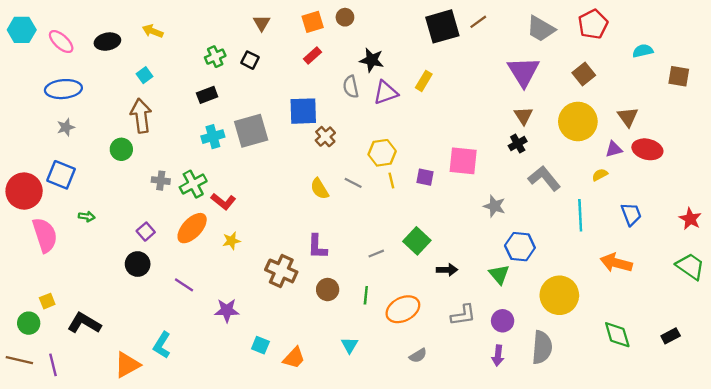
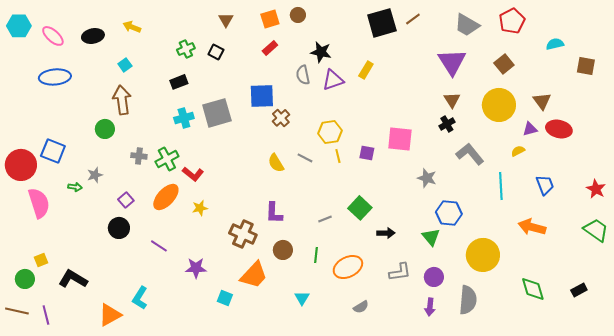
gray star: (66, 127) -> (95, 175), moved
orange trapezoid: (294, 358) -> (254, 275), moved, size x1.4

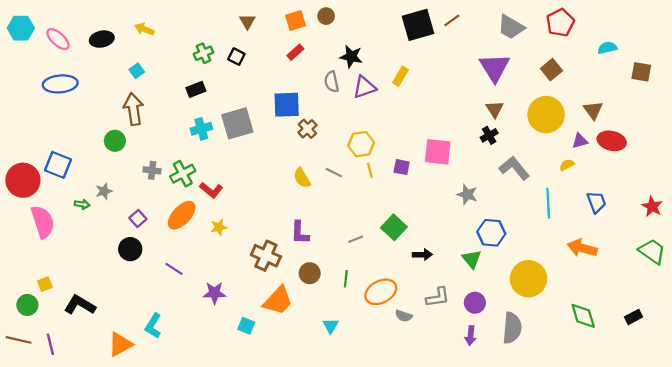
gray semicircle: (361, 307) -> (404, 316), moved, turned 49

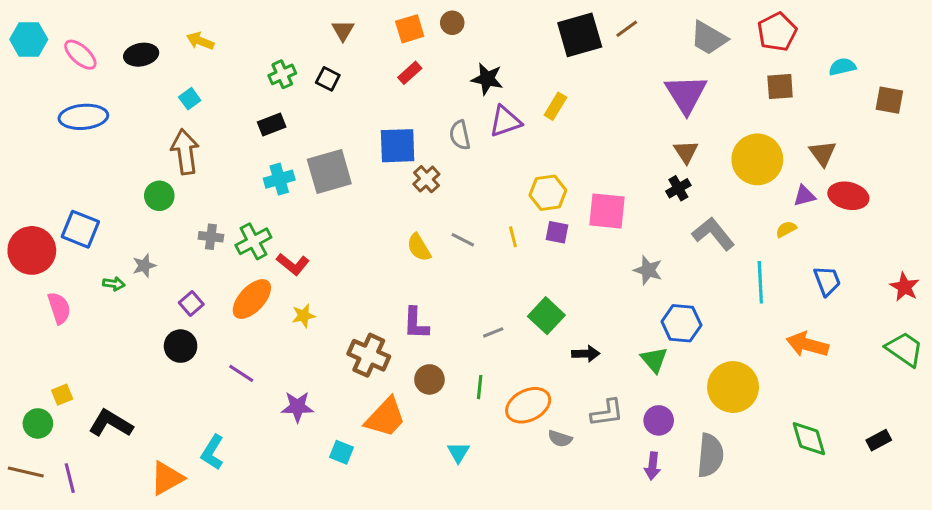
brown square: (551, 70) -> (780, 87), moved, turned 35
gray semicircle: (332, 82) -> (460, 135), moved
yellow hexagon: (361, 144) -> (548, 193), moved
pink semicircle: (43, 222) -> (59, 308), size x0.7

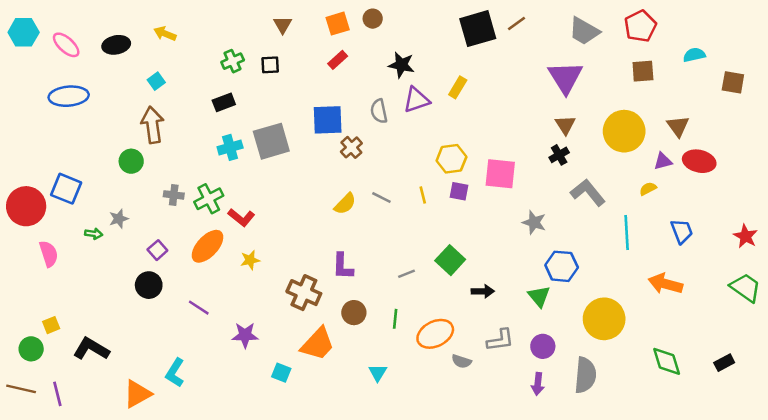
black square: (328, 79) -> (270, 65), turned -30
yellow semicircle: (419, 247) -> (345, 204), turned -105

